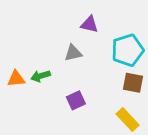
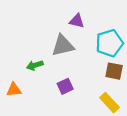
gray triangle: (73, 53) -> (63, 45), size x1.5
orange triangle: (16, 79) -> (14, 90), moved

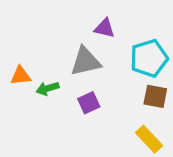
purple square: (65, 86) -> (89, 103), moved
orange triangle: (14, 90) -> (21, 76), moved

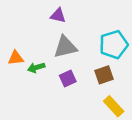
purple triangle: (105, 28) -> (58, 16), moved
brown square: (155, 96) -> (104, 75), moved, turned -30

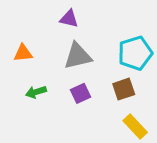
orange triangle: (16, 58) -> (23, 53), moved
green arrow: (36, 68) -> (36, 92), moved

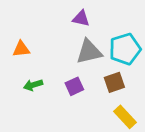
purple triangle: (69, 19) -> (81, 18), moved
gray triangle: (78, 56) -> (89, 52), moved

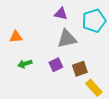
cyan pentagon: (125, 49) -> (94, 21), moved
brown square: (114, 82) -> (80, 69), moved

